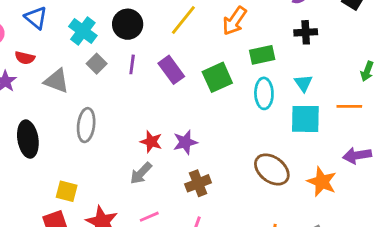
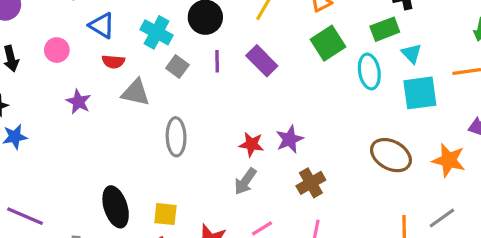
green rectangle: (262, 55) -> (385, 29), moved
red semicircle: (25, 58) -> (113, 62), moved
green square: (217, 77) -> (328, 43), moved
black ellipse: (28, 139) -> (116, 207), moved

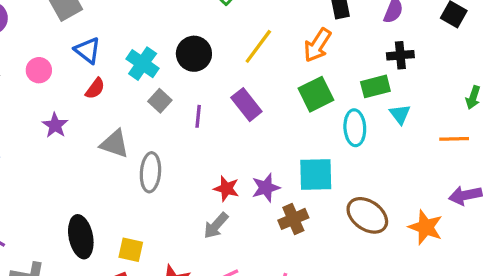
purple line: (217, 61) -> (198, 116), moved
red semicircle: (113, 62) -> (95, 88), turned -65
gray triangle: (136, 92) -> (115, 144), moved
cyan square: (420, 93) -> (316, 174), moved
brown cross: (311, 183) -> (293, 219), moved

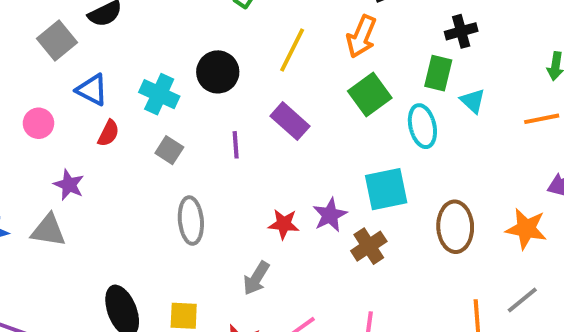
green rectangle: (375, 86) -> (438, 73), turned -52
gray square: (160, 101) -> (169, 150), moved
gray triangle: (115, 144) -> (48, 230), moved
brown ellipse: (367, 215) -> (455, 227), turned 63
gray arrow: (216, 226) -> (256, 278), moved

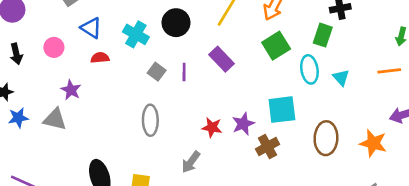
cyan triangle: (473, 101) -> (341, 78), moved
red semicircle: (108, 133) -> (100, 58), turned -126
gray square: (169, 150) -> (157, 72), moved

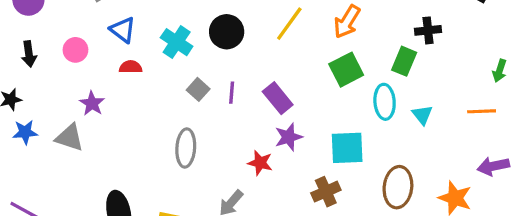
purple rectangle: (222, 59) -> (278, 98), moved
purple star: (243, 124) -> (289, 137), moved

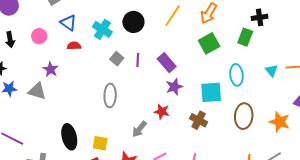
cyan ellipse: (385, 102) -> (236, 75), moved
cyan triangle: (422, 115) -> (272, 71), moved
red star: (260, 163) -> (162, 112), moved
brown cross: (326, 192) -> (199, 120), turned -36

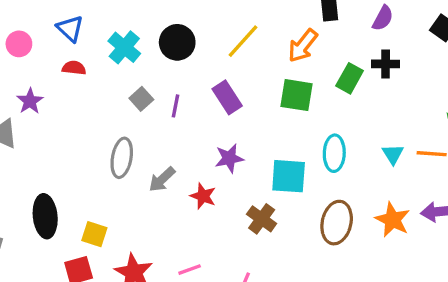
green rectangle: (245, 37) -> (350, 78), moved
green square: (209, 43) -> (297, 95), turned 30
purple rectangle: (167, 63) -> (227, 97), moved
orange star: (280, 122) -> (393, 220), moved
gray arrow: (139, 129) -> (162, 179), moved

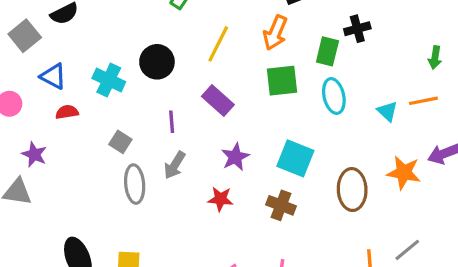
gray square: (141, 99) -> (120, 142), moved
cyan ellipse: (334, 153) -> (334, 96), moved
cyan square: (289, 176) -> (295, 158), turned 33
gray arrow: (162, 179) -> (175, 165), moved

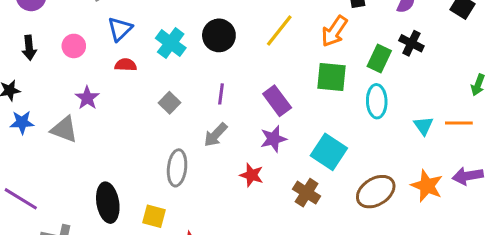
black cross: (357, 29) -> (411, 43), turned 30
blue triangle: (53, 76) -> (120, 29), turned 36
purple rectangle: (218, 101) -> (277, 101), moved
gray ellipse: (135, 184) -> (177, 168), moved
brown ellipse: (352, 190) -> (376, 192), turned 48

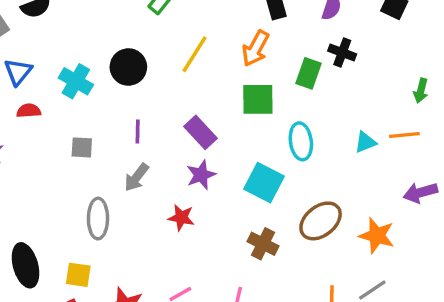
cyan ellipse: (377, 101) -> (301, 141), moved
gray square: (170, 103) -> (82, 147), turned -35
cyan triangle: (423, 126) -> (365, 142), turned 50
orange star: (427, 186) -> (377, 236), moved
brown cross: (307, 193) -> (263, 244), moved

